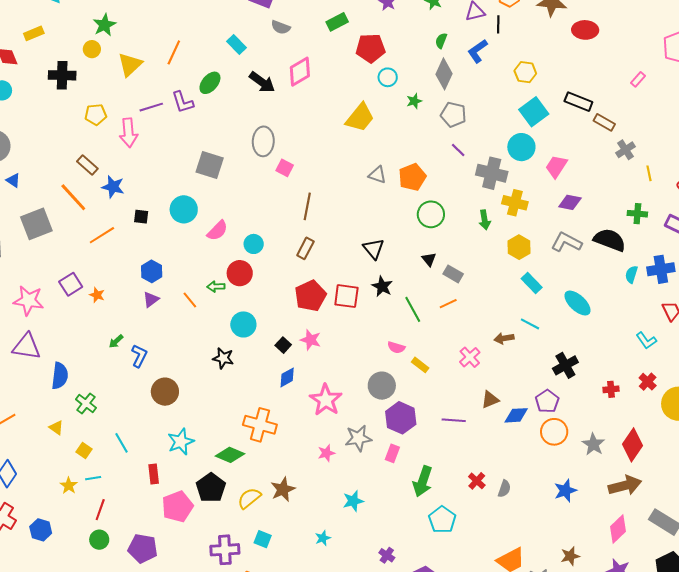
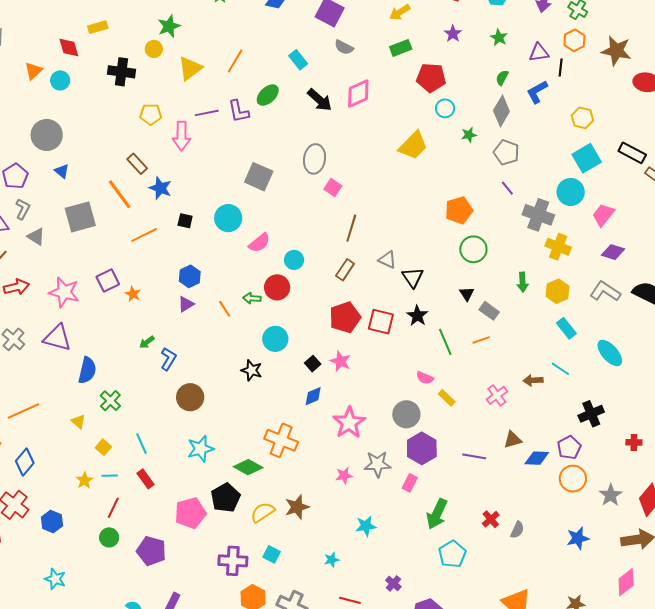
gray triangle: (377, 175) -> (387, 260), moved
green arrow: (485, 220) -> (523, 282), moved
red rectangle: (154, 474) -> (146, 479), moved, turned -36

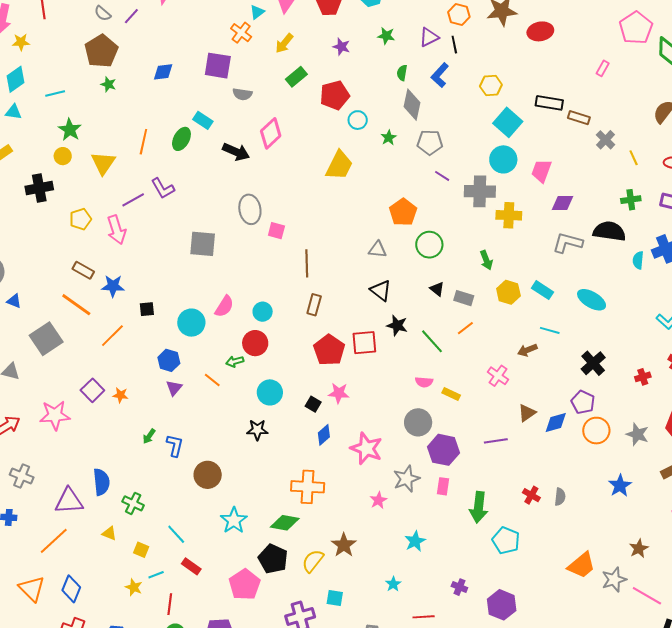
green ellipse: (268, 95) -> (181, 139), moved
cyan circle: (228, 218) -> (191, 323), moved
gray triangle: (387, 260) -> (377, 250), moved
yellow hexagon: (558, 291) -> (508, 292), moved
purple triangle: (57, 338) -> (69, 501), moved

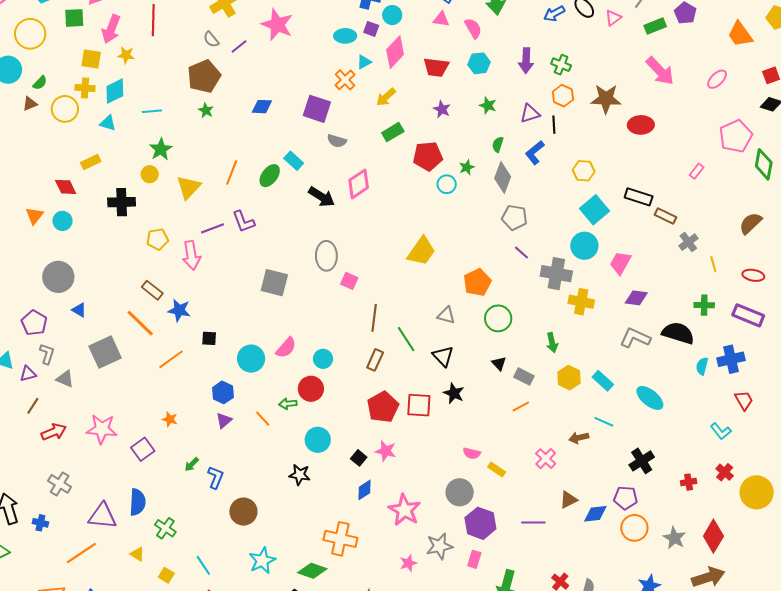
green star: (389, 138) -> (467, 167), moved
yellow trapezoid: (339, 165) -> (421, 251), moved
green line: (432, 341) -> (406, 339), moved
purple square: (92, 390) -> (143, 449), moved
purple pentagon: (583, 402) -> (626, 498), turned -30

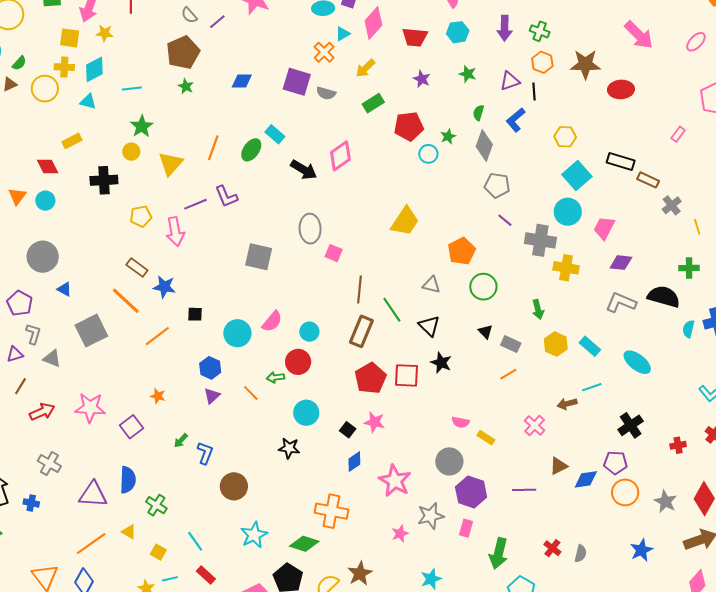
gray semicircle: (337, 141) -> (326, 93), moved
brown rectangle: (375, 360) -> (361, 331), size x1.4
cyan line: (604, 422) -> (592, 387), turned -42
orange line: (81, 553) -> (91, 544), moved

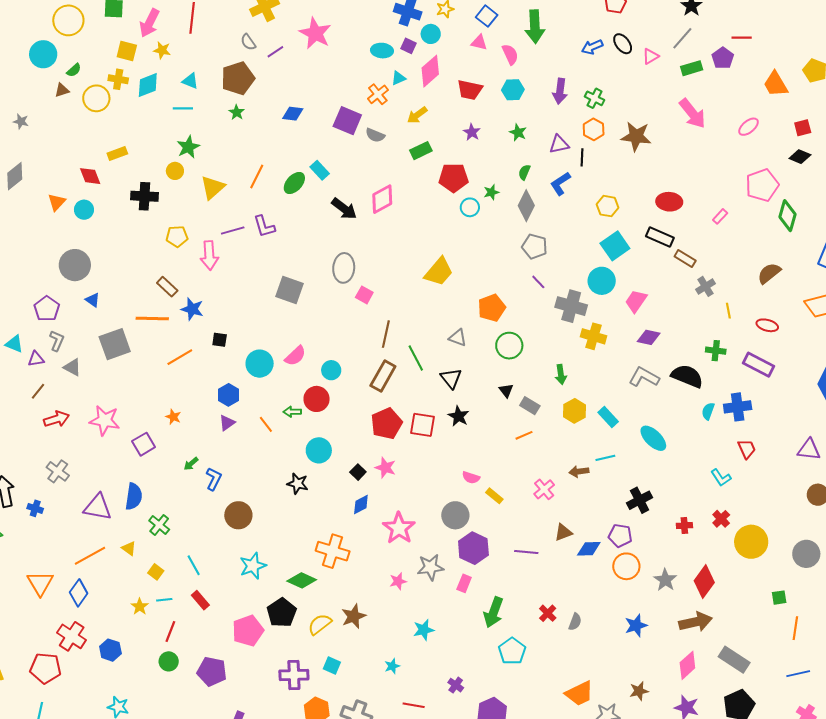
red ellipse: (621, 89) -> (669, 202), moved
cyan triangle: (88, 102) -> (190, 81), moved
orange line: (126, 301) -> (152, 318), turned -48

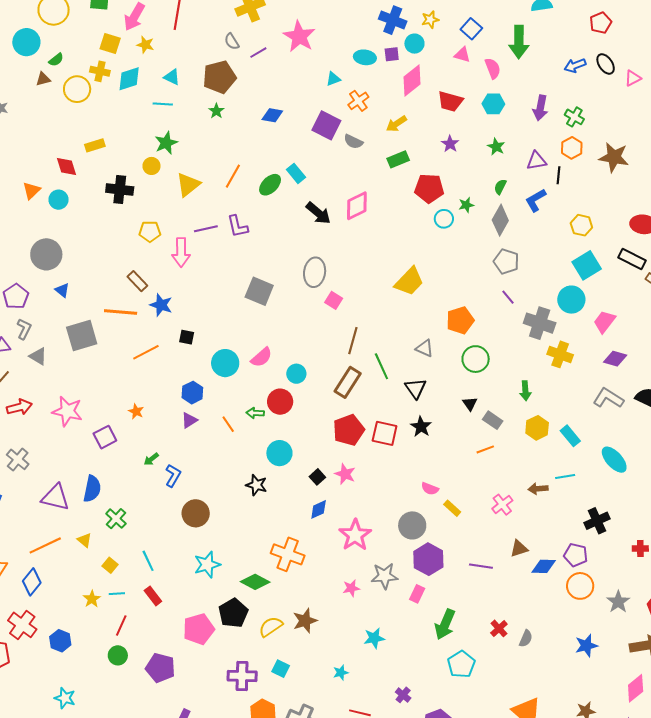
purple square: (409, 46) -> (392, 54), turned -35
cyan triangle: (398, 78) -> (333, 79), moved

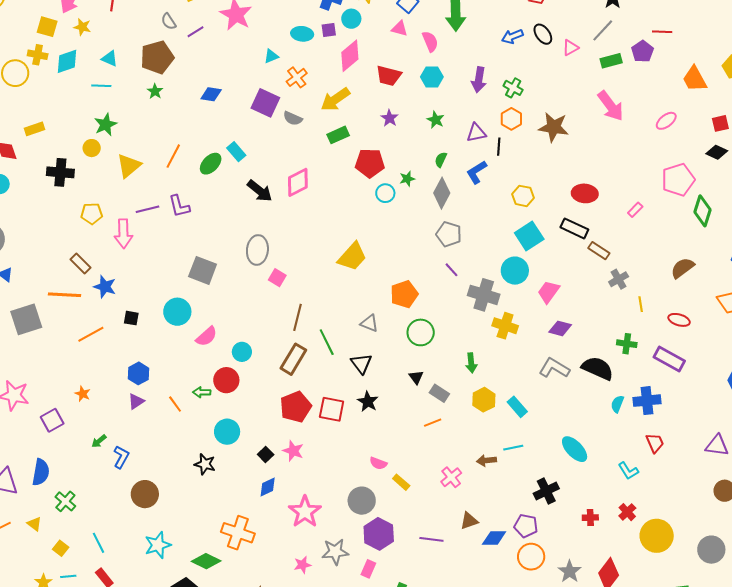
yellow arrow: (396, 124) -> (335, 99), size x1.4
cyan circle: (225, 363) -> (177, 312), moved
cyan ellipse: (614, 460) -> (575, 449), moved

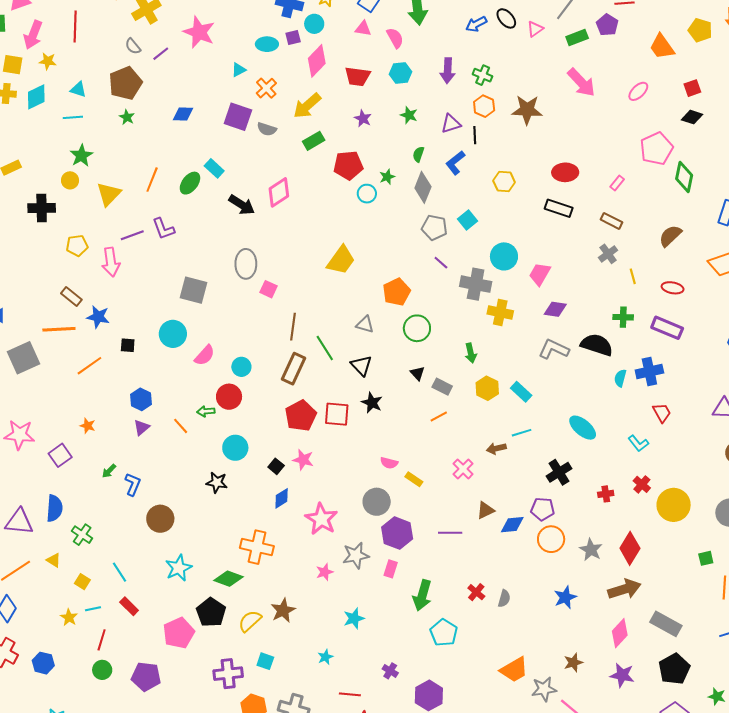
cyan square: (529, 236) -> (467, 220), moved, size x0.7
brown rectangle: (599, 251) -> (611, 221), moved

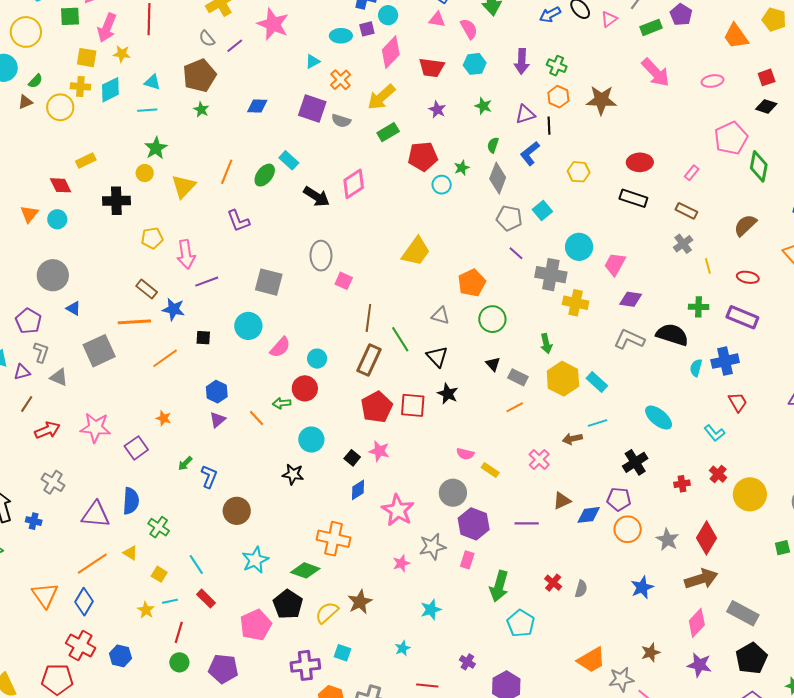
pink ellipse: (638, 91) -> (713, 81), turned 35
purple line: (132, 235) -> (207, 282), moved
yellow hexagon: (487, 388) -> (563, 379), size x1.4

